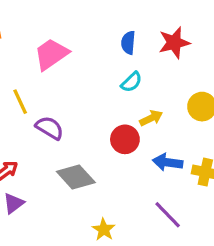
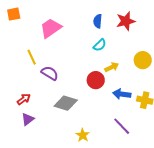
gray diamond: (76, 177) -> (66, 103), turned -30

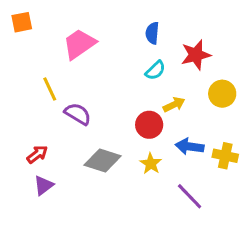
red star: (126, 21) -> (196, 55), moved
yellow star: (83, 135) -> (151, 164), moved

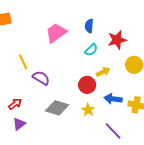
pink trapezoid: (79, 44) -> (56, 33), moved

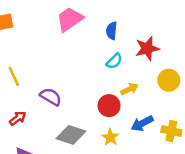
pink trapezoid: (56, 33) -> (70, 19), moved
yellow line: (23, 62) -> (14, 76), moved
blue arrow: (113, 99) -> (142, 123), turned -36
red arrow: (15, 104) -> (18, 118), moved

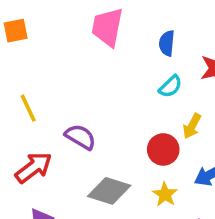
pink trapezoid: (70, 19) -> (107, 27), turned -44
yellow arrow: (129, 89) -> (192, 126), turned 144
red arrow: (18, 118) -> (34, 167), size x1.5

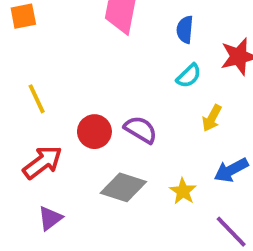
purple semicircle: (80, 137) -> (141, 130), moved
red circle: (163, 149) -> (94, 132), moved

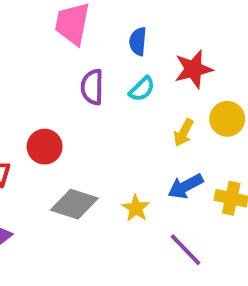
yellow arrow: (212, 118) -> (184, 133), moved
purple semicircle: (141, 130) -> (92, 87), moved, turned -120

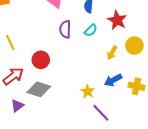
red star: (193, 69) -> (117, 20), turned -30
gray diamond: (74, 204) -> (39, 89), moved
purple line: (186, 250) -> (101, 113), moved

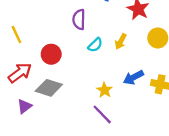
cyan semicircle: (91, 30) -> (95, 45), moved
yellow arrow: (112, 53) -> (121, 41), moved
purple line: (101, 113) -> (102, 114), moved

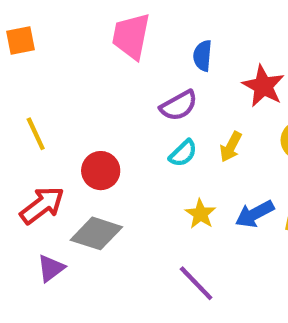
purple semicircle: (79, 19) -> (179, 106), moved, turned -120
yellow star: (104, 90) -> (200, 214), moved

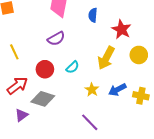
purple semicircle: (179, 106) -> (56, 39), moved
yellow arrow: (231, 147) -> (106, 58), size x1.6
cyan semicircle: (183, 153) -> (72, 67), moved

